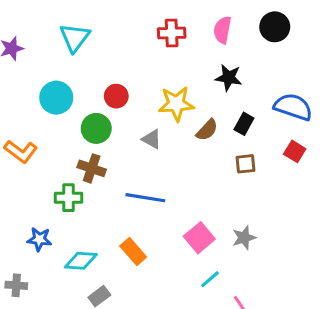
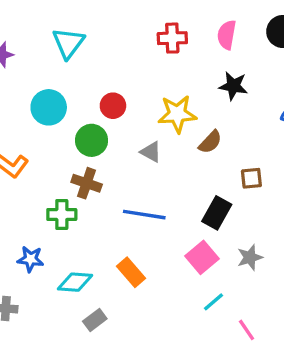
black rectangle: (244, 124) -> (217, 213), moved, size x1.4

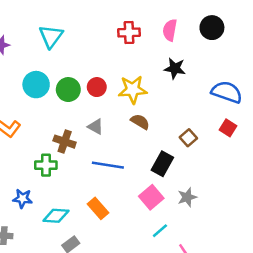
red circle: (113, 106) -> (97, 87), moved
green circle: (92, 140) -> (68, 90), moved
brown semicircle: (210, 142) -> (140, 122), moved, turned -102
gray triangle: (151, 152) -> (96, 127), moved
brown square: (251, 178) -> (188, 138), turned -35

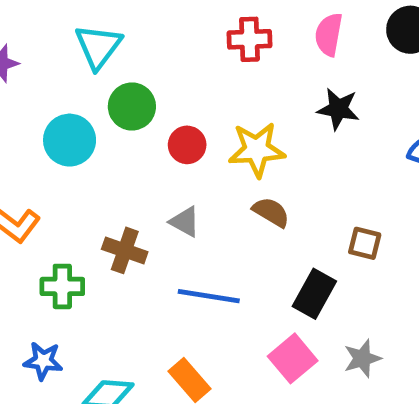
green circle: (68, 90) -> (132, 106), moved
brown square: (188, 138) -> (365, 243), turned -35
green cross: (46, 165) -> (62, 286), moved

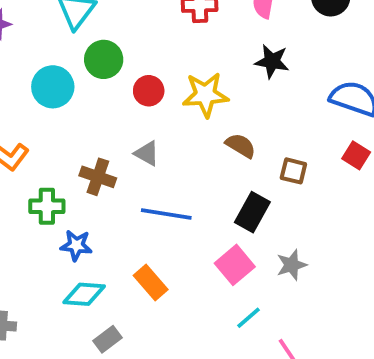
brown semicircle: (271, 212) -> (241, 146), moved
blue star: (43, 361) -> (76, 245), moved

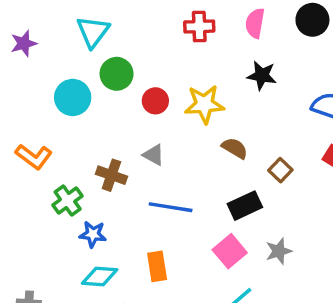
brown square: (293, 171) -> (280, 170), turned 30
green cross: (47, 206) -> (68, 200), turned -36
black rectangle: (252, 212) -> (245, 206), turned 36
orange rectangle: (151, 283) -> (157, 266), turned 32

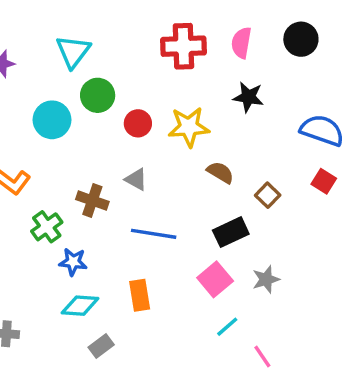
red cross: (199, 27) -> (183, 46), size x1.4

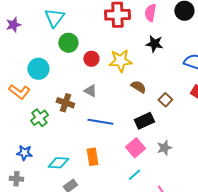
cyan circle: (52, 120) -> (38, 69), moved
blue star: (73, 262) -> (24, 153), moved
cyan line: (227, 327) -> (134, 175), moved

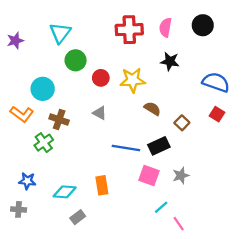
brown cross: (65, 103) -> (59, 120), moved
blue line: (100, 122) -> (126, 148), moved
pink square: (135, 148) -> (149, 175), turned -30
cyan line: (134, 175) -> (161, 207), moved

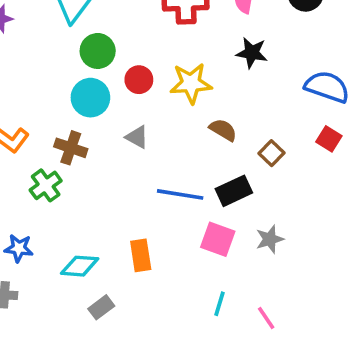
cyan circle: (43, 89) -> (90, 98), moved
cyan line: (161, 207) -> (220, 304), moved, turned -32

